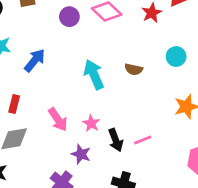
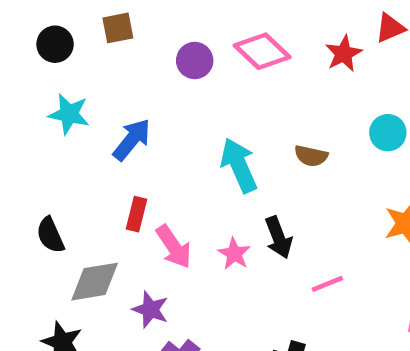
red rectangle: (14, 104) -> (136, 214), moved
black arrow: (116, 140) -> (278, 237), moved
purple star: (81, 154) -> (150, 310), moved

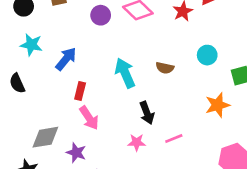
red rectangle: (136, 214) -> (80, 91), moved
black semicircle: (50, 235) -> (17, 83), moved
pink star: (234, 254) -> (137, 142), moved, turned -30

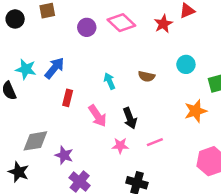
cyan star: (31, 45) -> (26, 69), moved
cyan arrow: (125, 73) -> (109, 81), size x0.6
pink arrow: (89, 118) -> (98, 116), moved

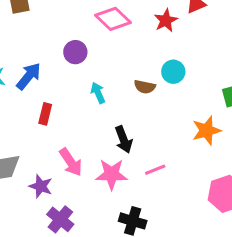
purple circle: (87, 27) -> (75, 52), moved
cyan circle: (186, 64) -> (173, 72), moved
pink arrow: (98, 116) -> (71, 162), moved
pink star: (120, 146) -> (112, 174), size x1.5

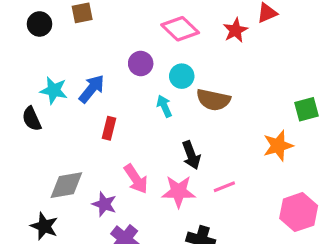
cyan circle: (173, 72) -> (182, 76), moved
brown semicircle: (145, 87) -> (213, 100), size x1.5

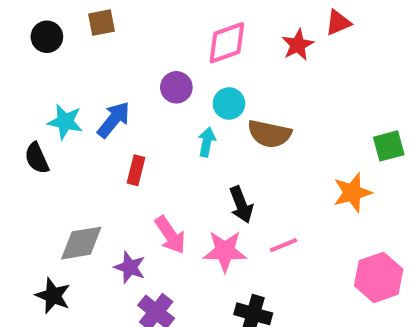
pink diamond: (180, 29) -> (227, 43), turned -63
cyan arrow: (164, 106) -> (207, 142), turned 35

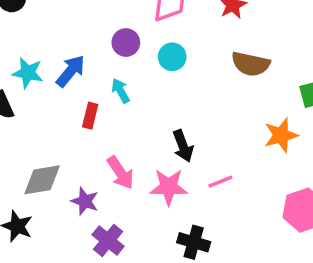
brown semicircle: (269, 134) -> (251, 64), moved
cyan arrow: (207, 142) -> (120, 91), moved, turned -40

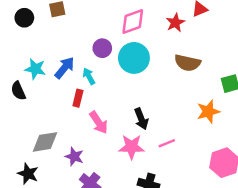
cyan circle: (172, 57) -> (134, 58), size x1.6
cyan arrow: (120, 91) -> (89, 76), moved
pink arrow: (120, 173) -> (99, 122), moved

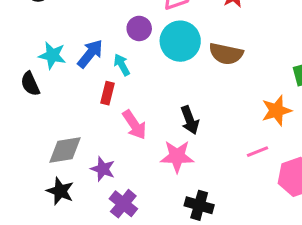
brown semicircle: (188, 63) -> (226, 54), moved
pink line: (167, 143) -> (258, 152), moved
black star: (28, 174) -> (60, 191), moved

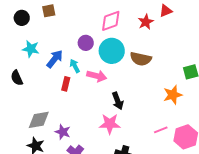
cyan star: (52, 55) -> (31, 49), moved
pink arrow: (134, 125) -> (97, 76), moved, turned -42
pink line: (258, 152) -> (161, 130), moved

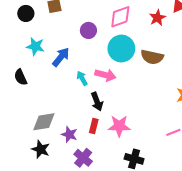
purple circle: (86, 43) -> (88, 30), moved
cyan arrow: (75, 66) -> (82, 78), moved
red rectangle: (66, 84) -> (94, 126), moved
black arrow: (118, 101) -> (97, 102), moved

